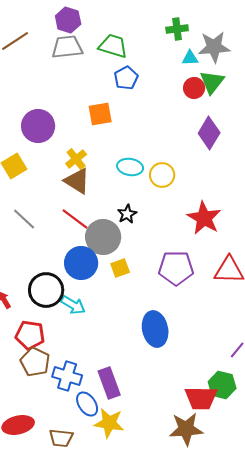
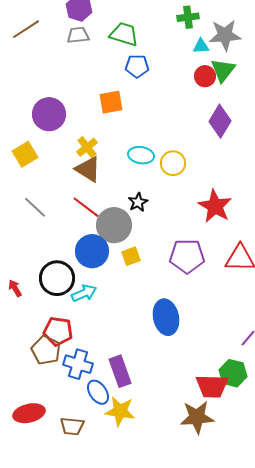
gray trapezoid: (67, 47) -> (78, 35), size x0.7
blue pentagon: (126, 78) -> (137, 66), turned 30
cyan arrow: (73, 305) -> (84, 293), turned -55
red pentagon: (30, 335) -> (58, 331), moved

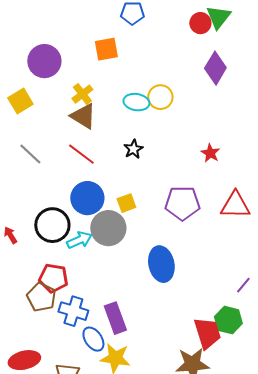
yellow circle: (173, 163) -> (160, 97), moved
red star: (215, 206) -> (210, 153), size x0.6
gray circle: (114, 225) -> (108, 228), moved
red trapezoid: (212, 386) -> (207, 333), turned -108

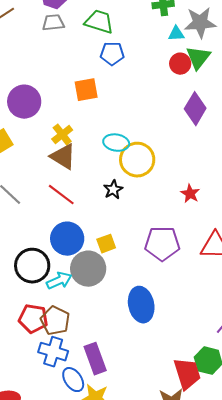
yellow circle: (160, 97) -> (137, 160), moved, size x1.4
brown pentagon: (41, 297) -> (55, 321), moved

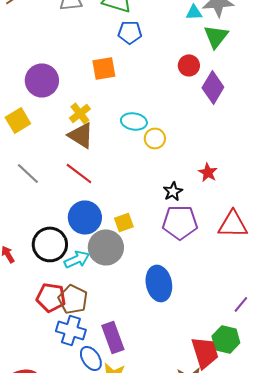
red circle: (180, 64) -> (189, 65), moved
yellow circle: (137, 160) -> (155, 138), size x0.6
black star: (113, 190) -> (173, 191), moved

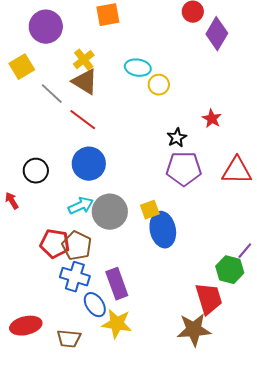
gray line: (28, 173) -> (52, 94), moved
yellow square: (124, 222) -> (150, 210), moved
black circle: (50, 244) -> (36, 171), moved, size x0.7
gray circle: (106, 247) -> (110, 212), moved
green hexagon: (226, 339) -> (230, 270), moved

